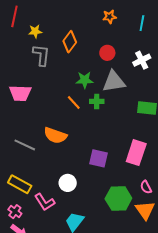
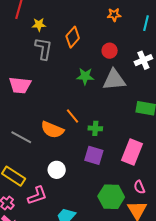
green cross: (97, 101) -> (95, 128), moved
orange line: (74, 103) -> (72, 116), moved
white circle: (68, 183) -> (57, 170), moved
pink L-shape: (45, 202) -> (37, 196), turned -80

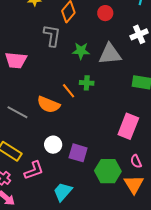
gray L-shape: (44, 49) -> (52, 36), moved
red circle: (110, 51) -> (105, 13), moved
green cross: (95, 128) -> (87, 83), moved
purple square: (94, 155) -> (78, 153), moved

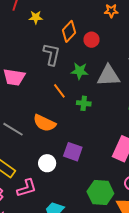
red circle: (105, 13) -> (92, 40), moved
orange line: (69, 91) -> (59, 91), moved
purple square: (78, 153) -> (73, 152), moved

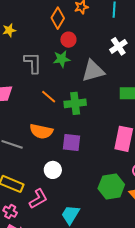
orange diamond: (69, 31) -> (58, 18), moved
green star: (80, 71) -> (62, 59), moved
green cross: (84, 103) -> (75, 103), size x1.5
purple square: (73, 152) -> (72, 142), moved

